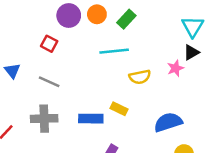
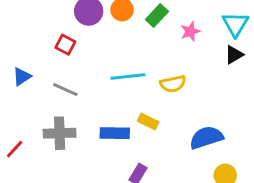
cyan line: (114, 51) -> (128, 77), moved
pink star: (175, 68) -> (190, 31), moved
blue triangle: (12, 71) -> (22, 77), turned 35

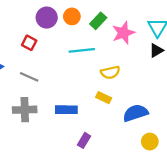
pink star: (190, 31) -> (123, 33), size x1.5
cyan line: (128, 77) -> (82, 50), moved
yellow rectangle: (148, 122) -> (104, 98), moved

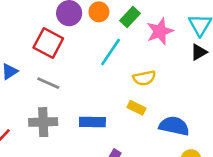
red square: (29, 43) -> (48, 43), size x1.6
cyan line: (82, 50) -> (111, 52), turned -50
blue semicircle: (136, 113) -> (174, 126), turned 30

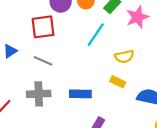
red square: (48, 43) -> (43, 27), turned -35

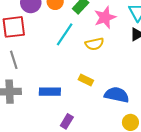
yellow semicircle: (124, 57) -> (94, 44), moved
gray line: (43, 61) -> (14, 60), turned 48

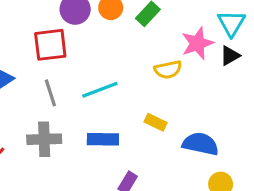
pink star: (105, 17) -> (197, 43), moved
cyan line: (65, 34) -> (100, 90), moved, turned 35

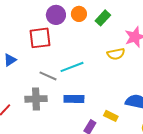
gray line: (50, 93) -> (48, 76), moved, turned -48
yellow rectangle: (156, 122) -> (111, 116), moved

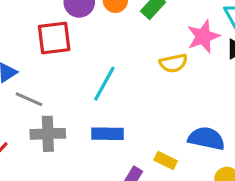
cyan line: (72, 67) -> (104, 84), turned -40
gray line: (48, 76) -> (29, 99), moved

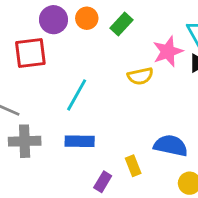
yellow rectangle: (166, 160) -> (133, 166), turned 42

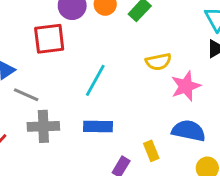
pink star: (168, 52) -> (186, 86), moved

